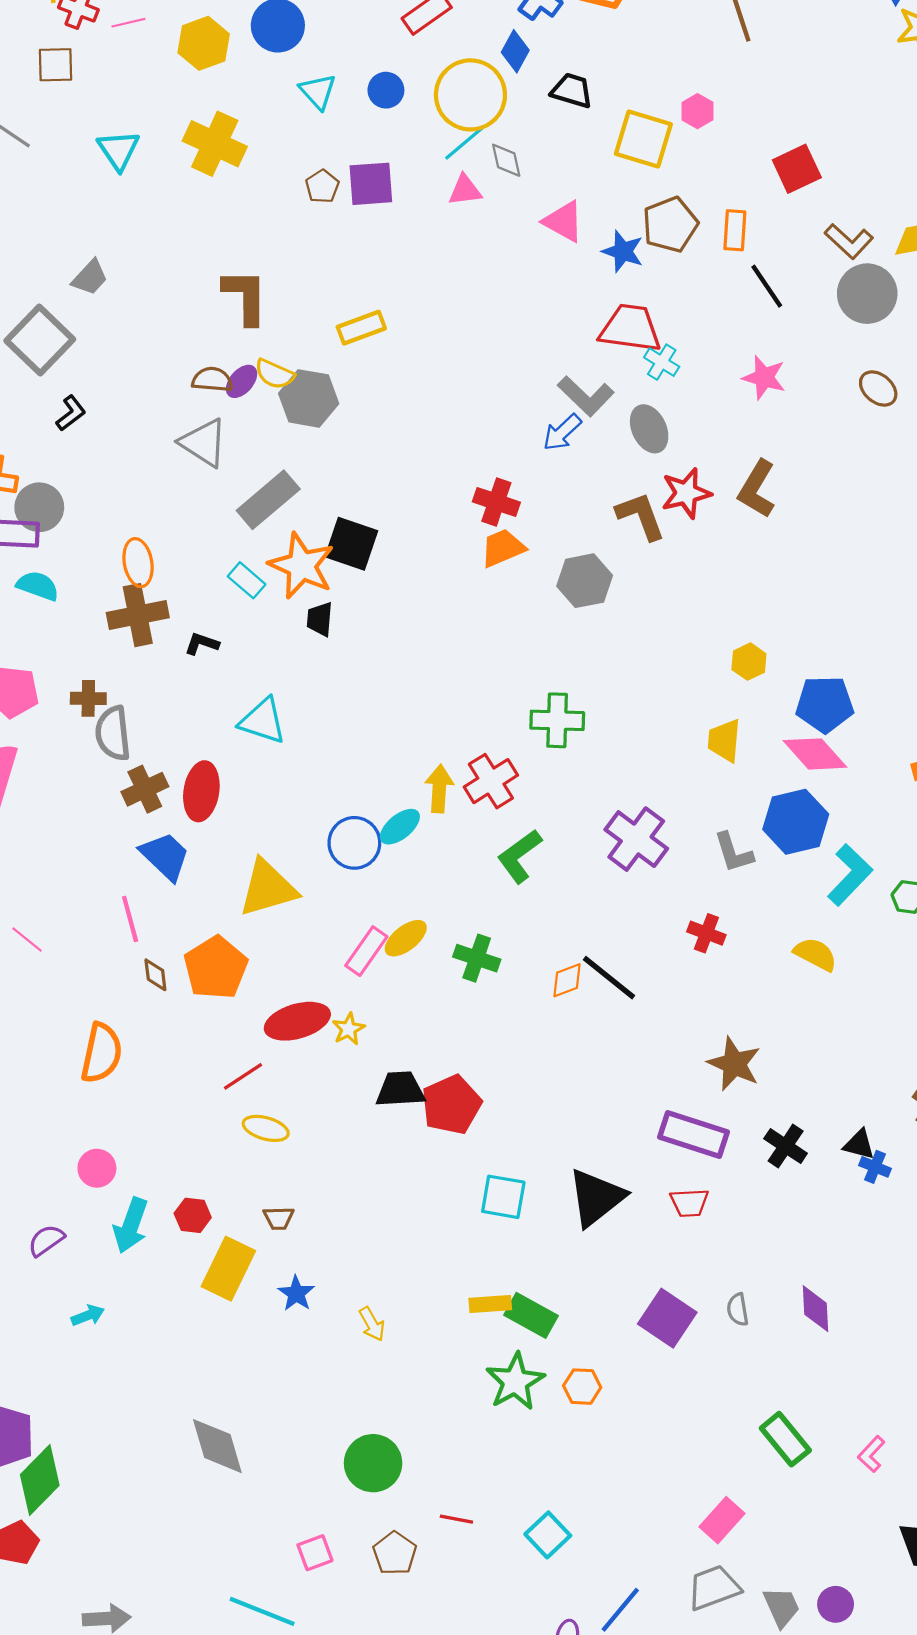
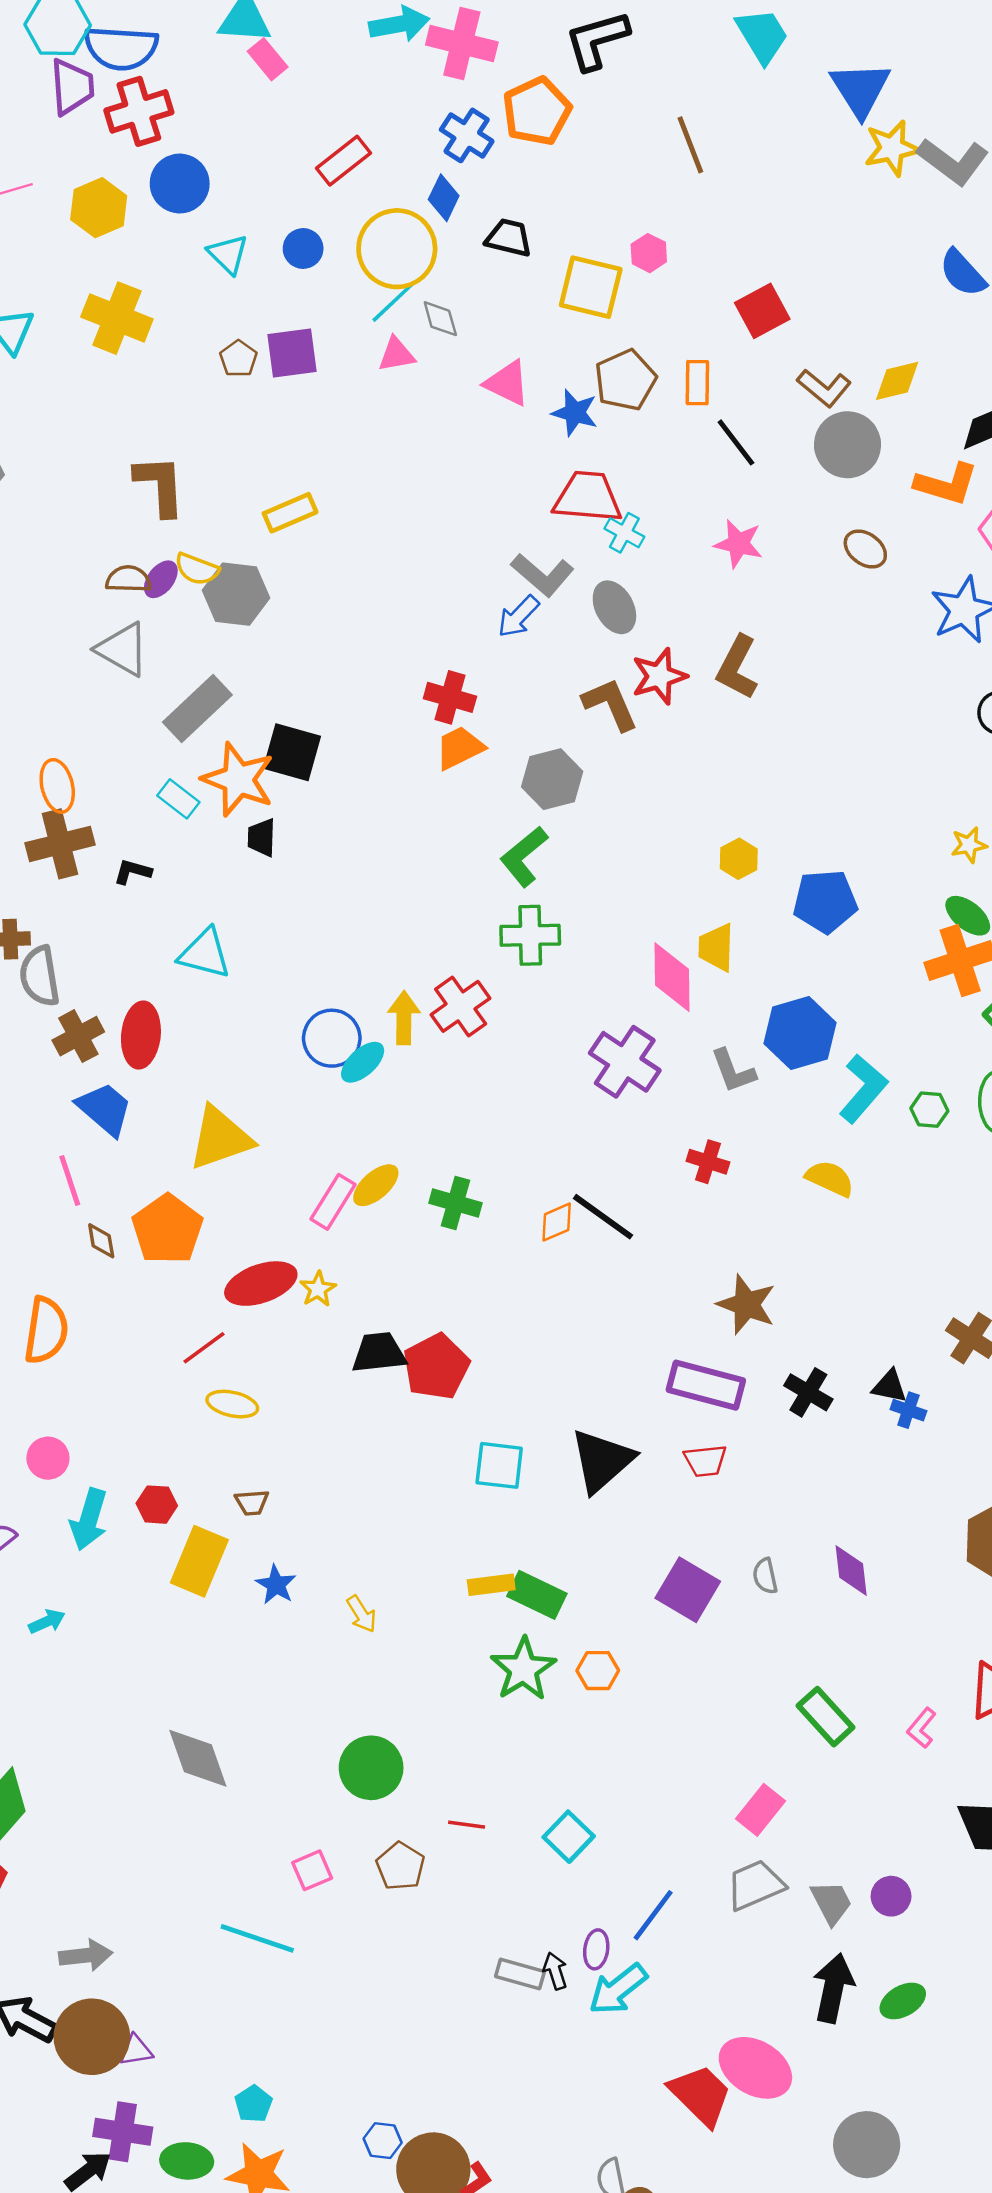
pink diamond: (815, 754) -> (672, 977), moved, turned 44
blue circle: (354, 843) -> (332, 1038), moved
green L-shape: (520, 856) -> (524, 856), moved

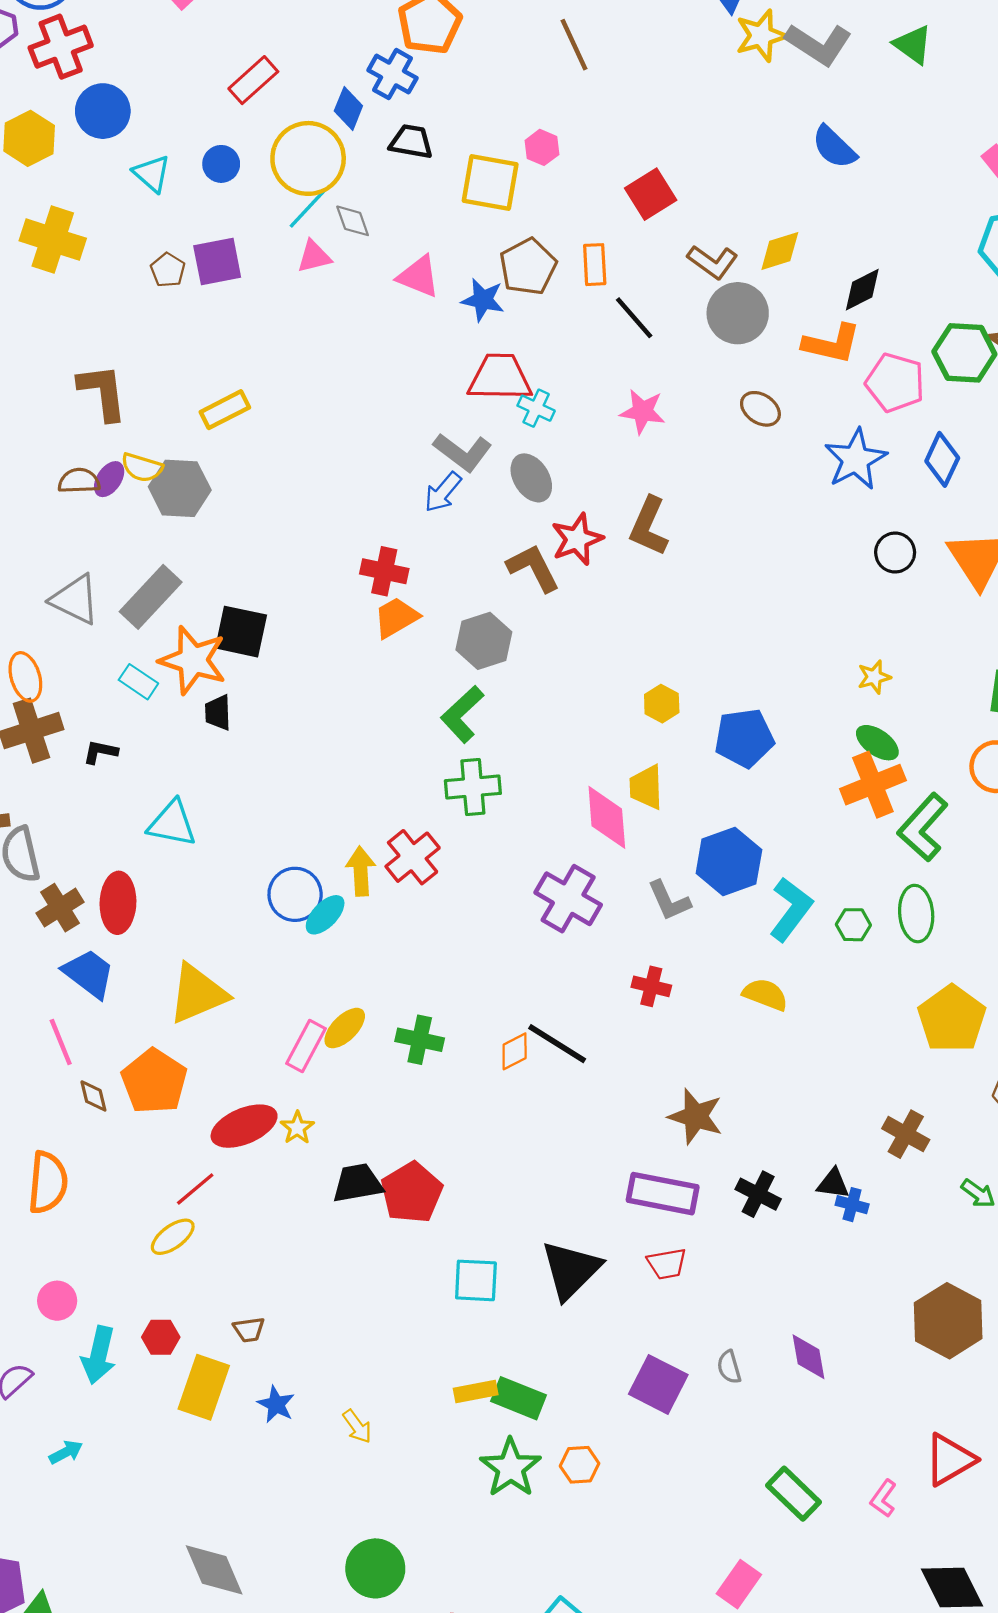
blue cross: (467, 135) -> (392, 74), moved
gray triangle: (123, 649) -> (75, 600), moved
yellow ellipse: (232, 1404) -> (173, 1237), moved, turned -45

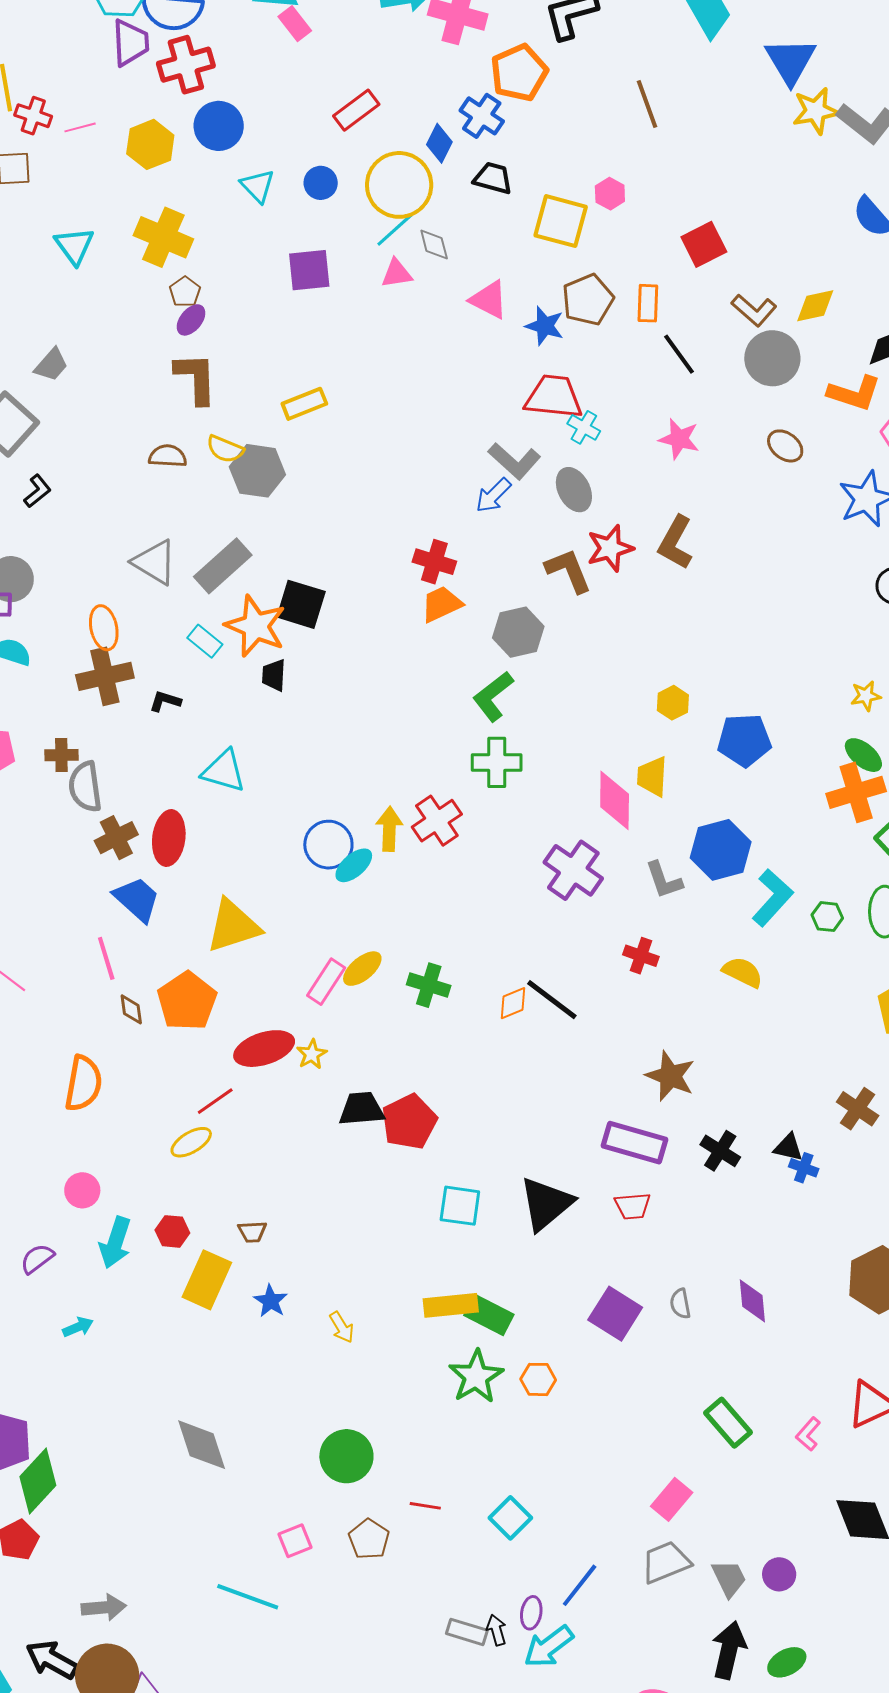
brown pentagon: (168, 270) -> (185, 292), moved
purple ellipse: (109, 479) -> (191, 320), moved
yellow rectangle: (476, 1391) -> (451, 1305), size x1.4

